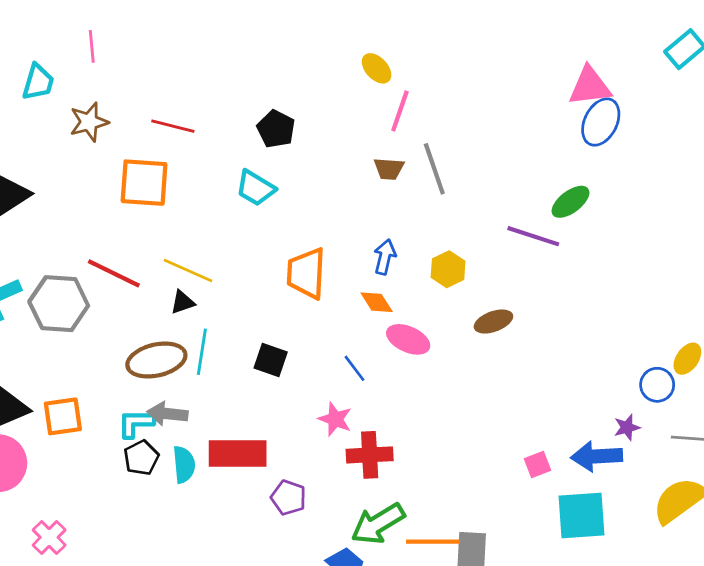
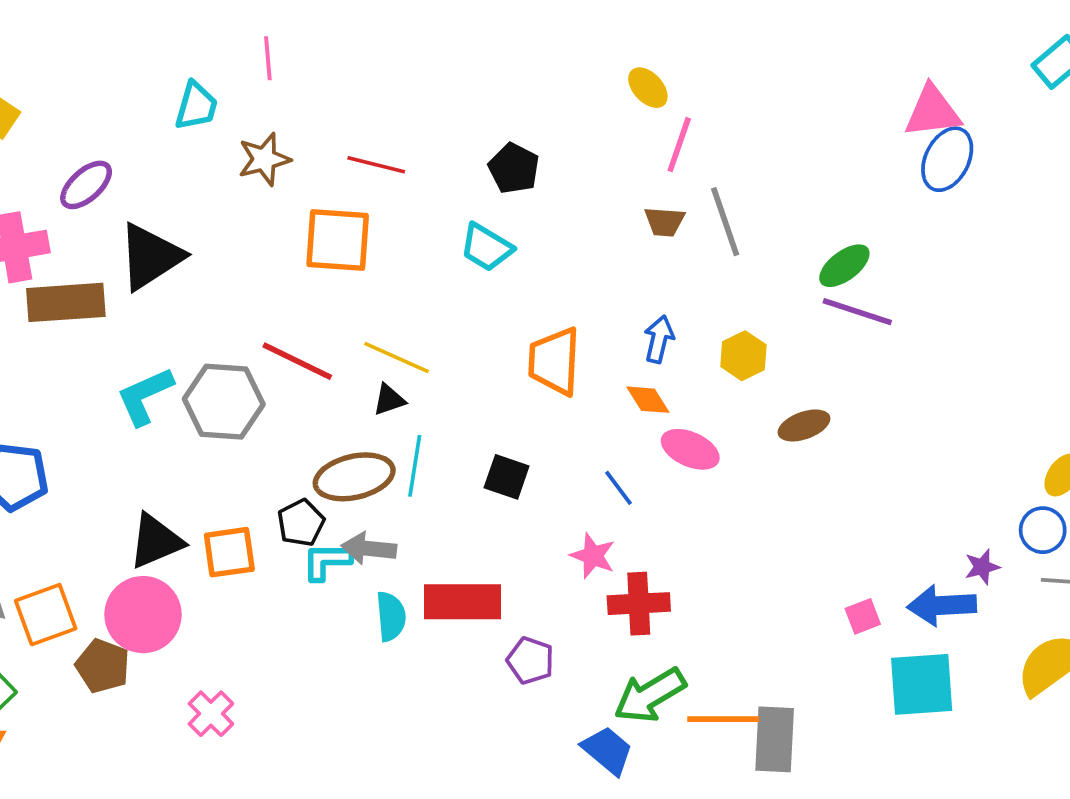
green ellipse: (570, 202) -> (844, 266), moved
blue circle: (657, 385) -> (1043, 530), moved
black pentagon: (141, 458) -> (301, 523), moved

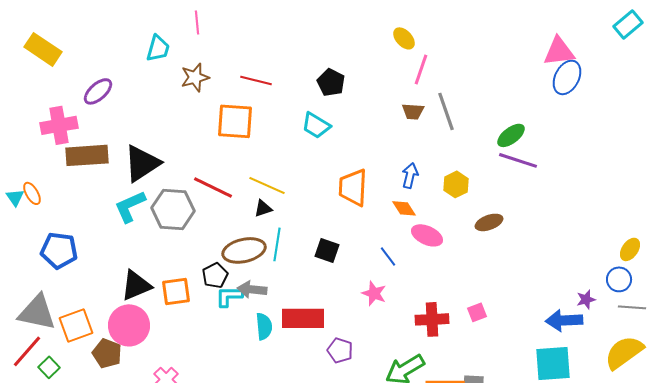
black triangle: (150, 257) -> (142, 163), moved
red cross: (639, 604) -> (432, 319), moved
pink square: (863, 616) -> (477, 312), moved

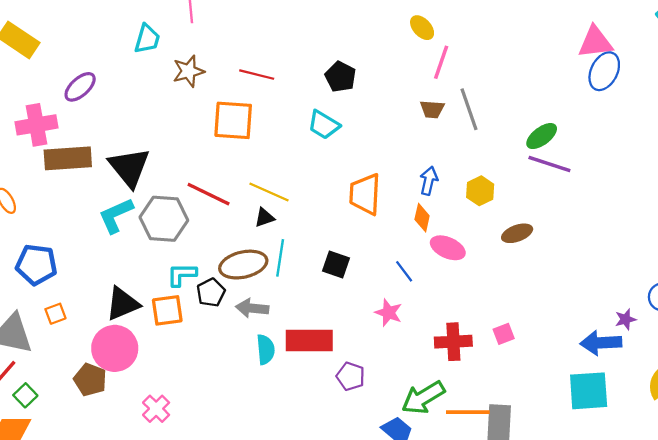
black triangle: (142, 163) -> (129, 167), turned -36
orange diamond: (404, 208) -> (422, 218), turned 45
cyan L-shape: (229, 296) -> (182, 275), moved
orange square: (76, 325) -> (55, 314), moved, size x0.6

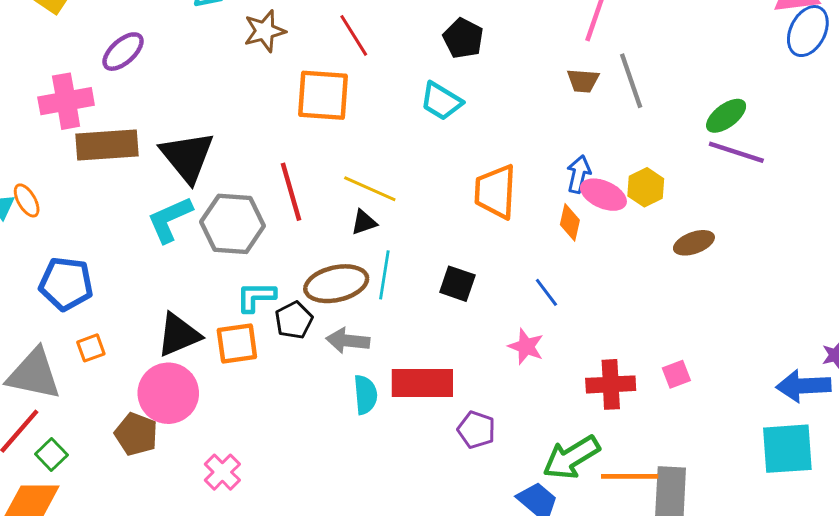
red line: (257, 75) -> (354, 35), turned 44
red line: (209, 194) -> (291, 192), turned 48
pink ellipse: (448, 248) -> (603, 195), moved

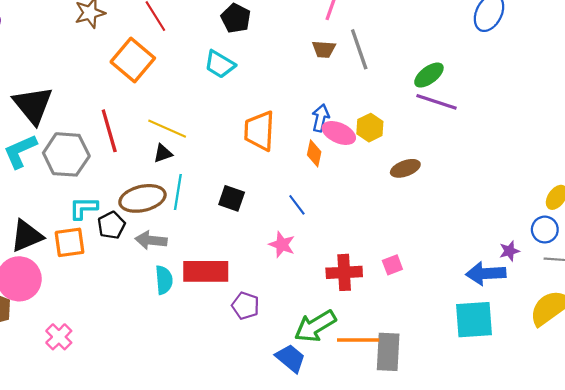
orange square: (323, 95) -> (133, 60), turned 36

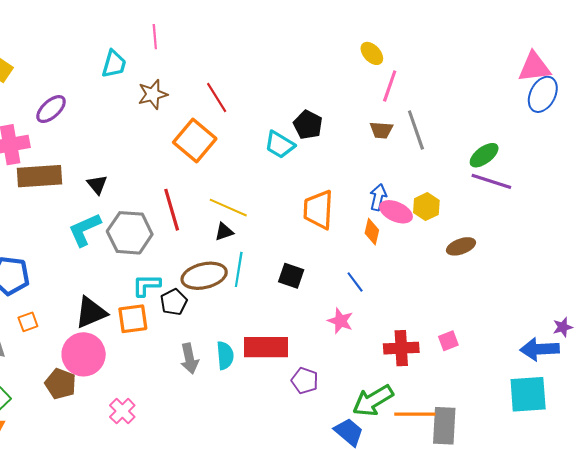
black pentagon: (236, 18) -> (308, 125), moved
black triangle: (33, 105) -> (97, 185), size x0.5
gray arrow: (151, 240) -> (189, 359), moved, turned -108

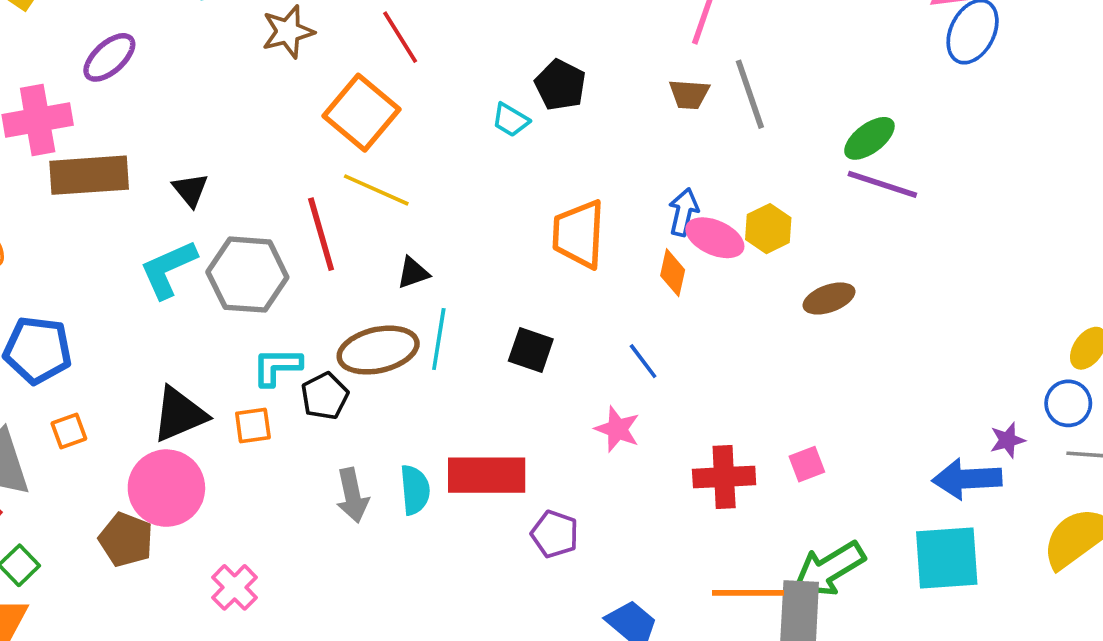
cyan trapezoid: (280, 145) -> (511, 120), size x0.7
yellow line: (228, 208) -> (376, 190), moved
orange square: (133, 319) -> (253, 425), size x0.7
green arrow: (373, 401) -> (829, 569), moved

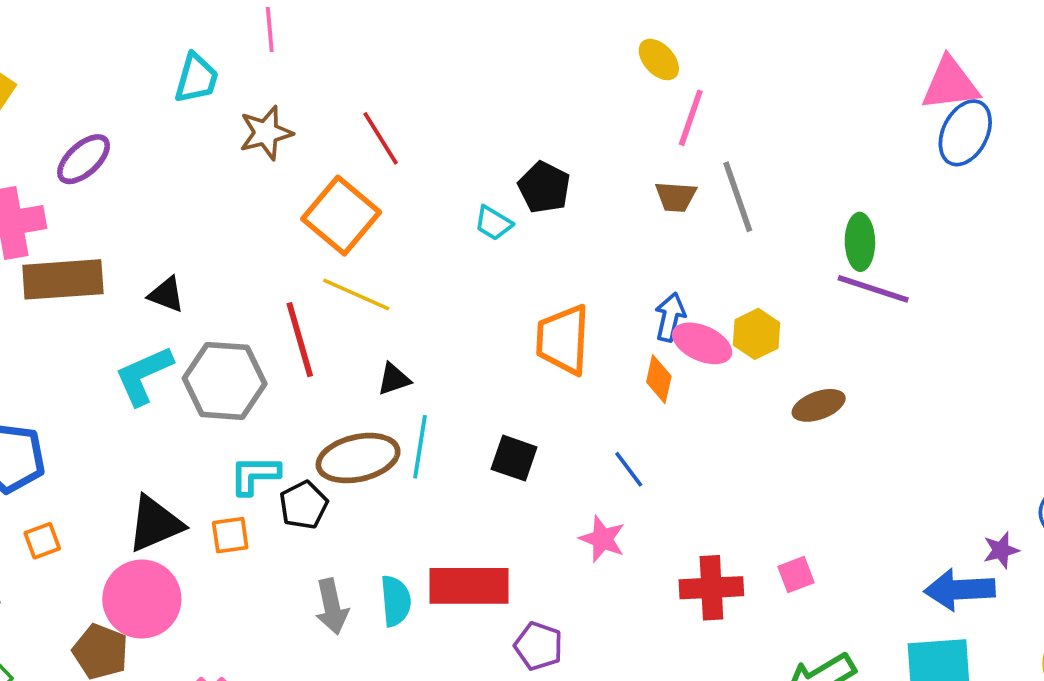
green ellipse: (869, 138) -> (860, 242), turned -54
black triangle: (190, 190) -> (166, 295), turned -30

